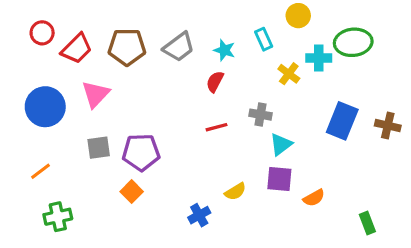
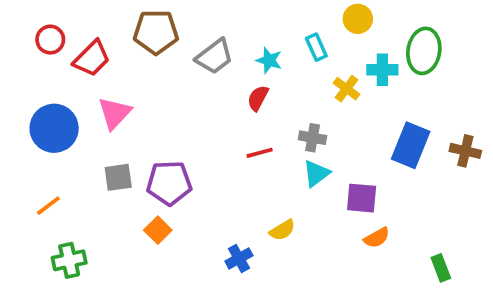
green ellipse: (353, 42) -> (424, 51), turned -75
brown pentagon: (127, 47) -> (156, 32), moved
cyan triangle: (281, 144) -> (316, 174), moved
purple square: (279, 179) -> (362, 198), moved

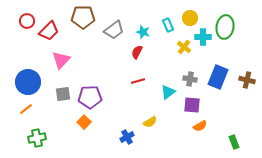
yellow circle: (358, 19) -> (190, 18), moved
blue circle: (54, 128) -> (28, 82), moved
gray cross: (313, 138) -> (190, 79), moved

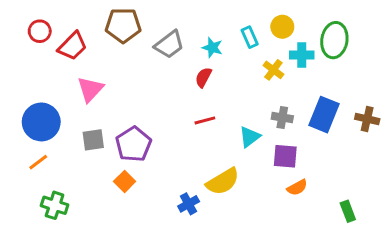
purple pentagon: (90, 97) -> (133, 144), turned -30
yellow semicircle: (150, 122) -> (223, 181), size x1.6
green cross: (37, 138) -> (55, 205), turned 30

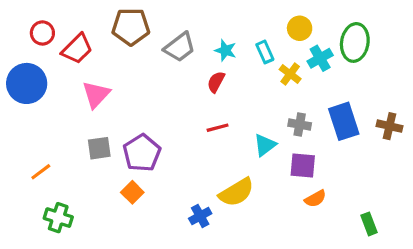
cyan rectangle: (250, 37) -> (265, 52), moved
cyan cross: (302, 55) -> (320, 58), turned -30
blue rectangle: (324, 115) -> (344, 121), turned -40
blue circle: (41, 122) -> (27, 83), moved

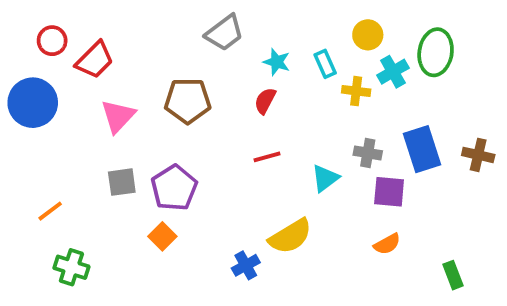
brown pentagon: (131, 27) -> (188, 101), moved
gray trapezoid: (180, 47) -> (224, 33), moved
yellow cross: (290, 74) -> (356, 91), turned -30
purple square: (303, 166) -> (389, 192), moved

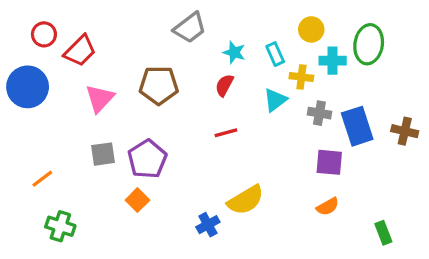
cyan cross: (393, 72) -> (333, 61), turned 30
gray cross: (368, 153) -> (319, 113), moved
cyan triangle: (325, 178) -> (275, 100), moved

